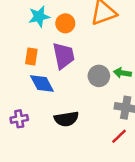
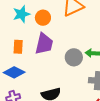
purple trapezoid: (64, 56) -> (44, 44), turned 30
blue diamond: (42, 84) -> (14, 72), moved, turned -30

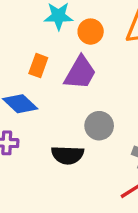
gray circle: (74, 57) -> (99, 126), moved

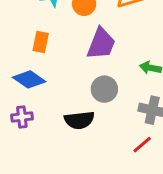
purple trapezoid: (80, 73) -> (101, 44), moved

